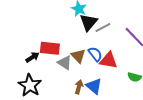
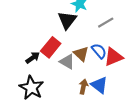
black triangle: (89, 22) -> (67, 20), moved
red rectangle: (50, 48) -> (51, 47), turned -54
red triangle: (109, 60) -> (113, 57), turned -30

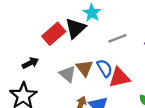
red rectangle: (51, 47) -> (54, 34), moved

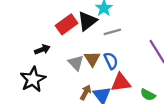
gray line: (117, 38) -> (112, 32), moved
red triangle: (119, 78) -> (121, 82), moved

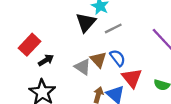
red rectangle: (67, 24) -> (29, 45), moved
red triangle: (121, 82) -> (132, 78), turned -50

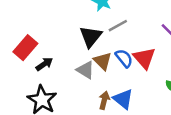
black triangle: (86, 22) -> (91, 37), moved
red triangle: (132, 78) -> (144, 58), moved

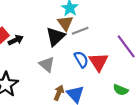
brown triangle: (103, 61) -> (65, 23), moved
black arrow: (44, 64) -> (16, 40), moved

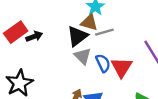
brown triangle: (65, 23) -> (89, 22), turned -42
gray triangle: (47, 64) -> (83, 56), moved

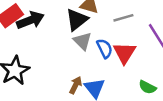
gray line: (104, 32) -> (123, 18), moved
black arrow: (34, 36) -> (30, 20), size x1.5

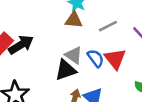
black triangle: (77, 20) -> (66, 70), moved, turned 30

